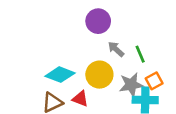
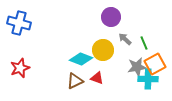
yellow circle: (99, 75) -> (103, 50), moved
orange square: (154, 81) -> (155, 64), size x1.5

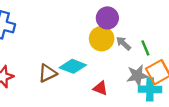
yellow circle: (103, 50) -> (102, 39), moved
red triangle: (97, 78) -> (100, 88), moved
brown triangle: (75, 81) -> (47, 73), moved

